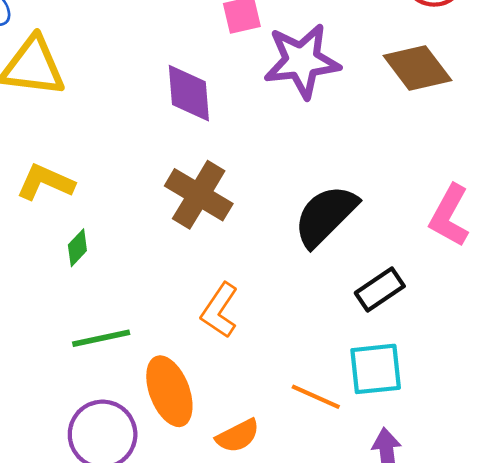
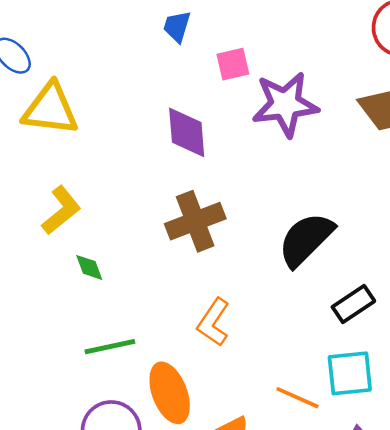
yellow L-shape: (45, 182) -> (61, 210), turned 117
brown cross: (199, 195) -> (195, 221), turned 38
green diamond: (77, 248) -> (89, 267), turned -64

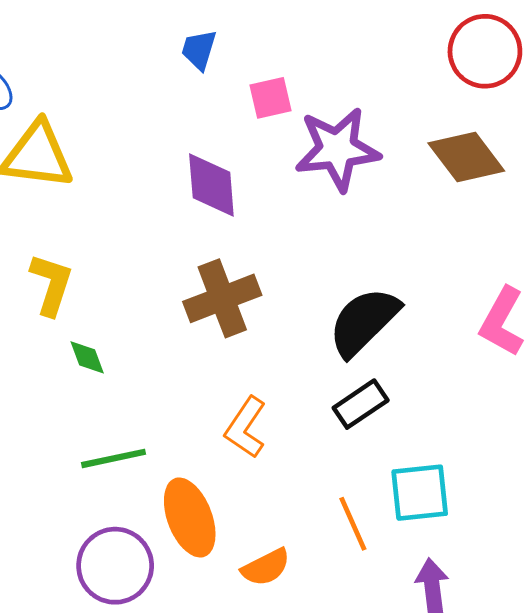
yellow L-shape: (61, 210) -> (51, 284), turned -33
black rectangle: (353, 304) -> (361, 404), moved
orange line: (297, 398) -> (353, 524), turned 42

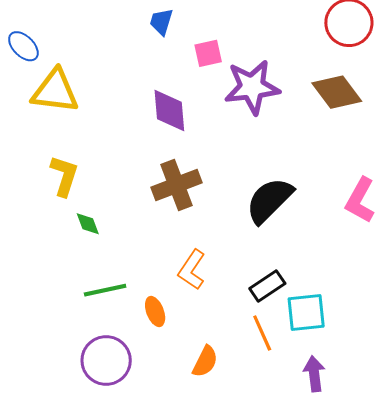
black rectangle: (361, 404) -> (267, 286), moved
orange ellipse: (190, 518) -> (155, 312), moved, size x0.6
orange semicircle: (266, 567) -> (205, 362), turned -36

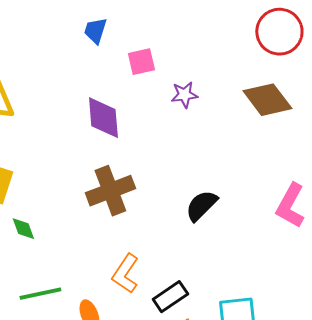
purple star: (252, 87) -> (184, 95), size x0.5
black semicircle: (269, 200) -> (201, 206), size x0.7
black rectangle: (267, 286) -> (170, 297), moved

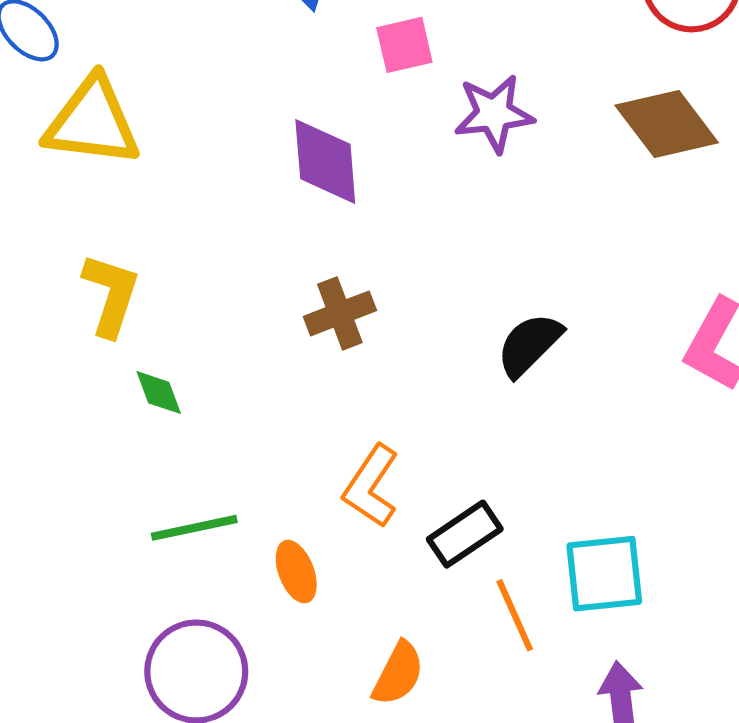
purple star: (184, 95) -> (494, 114), size x1.4
brown cross: (110, 191) -> (340, 313), size x0.7

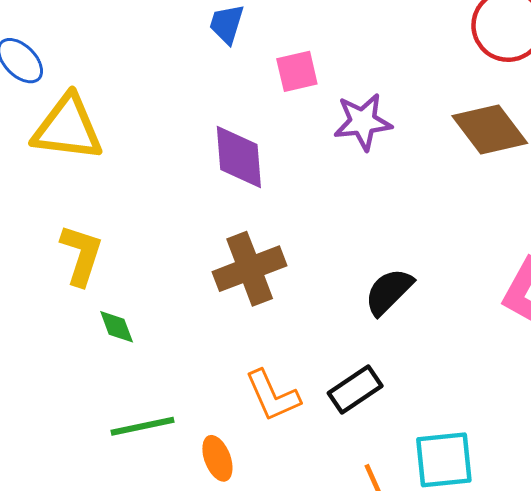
brown cross: (340, 313) -> (250, 269), size x1.4
orange L-shape: (371, 486) -> (273, 396), turned -58
black rectangle: (465, 534) -> (355, 389), moved

